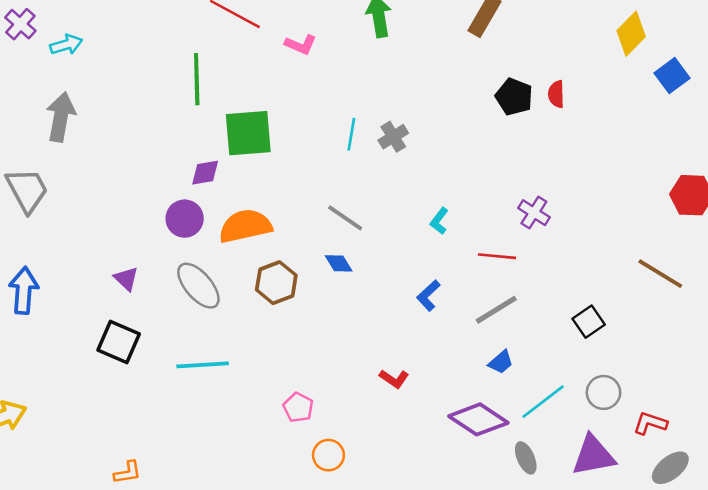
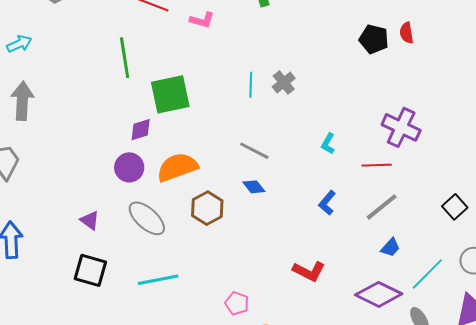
purple cross: (534, 213) -> (401, 127), size x1.5
red L-shape: (394, 379) -> (309, 271), size x1.4

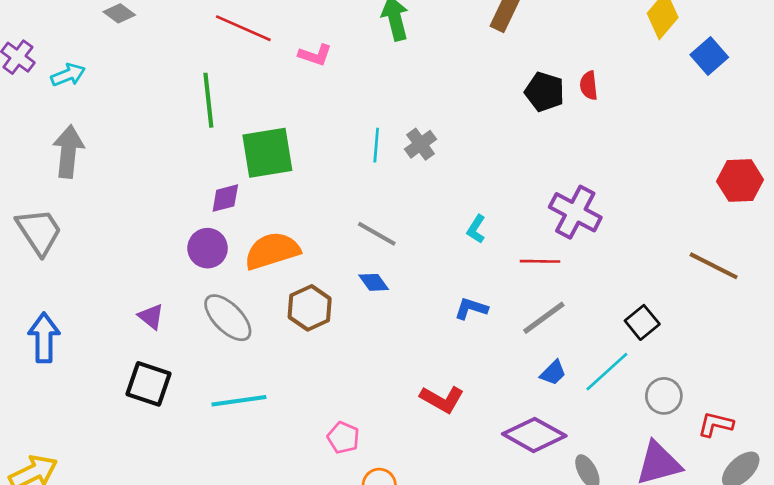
blue L-shape: (327, 203) -> (471, 309), turned 65
cyan line: (427, 274) -> (607, 372), moved

